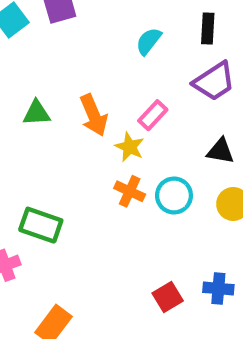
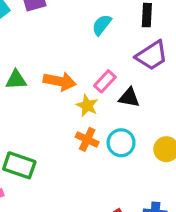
orange arrow: (94, 115) -> (60, 81), turned -56
black triangle: (220, 151) -> (129, 97), moved

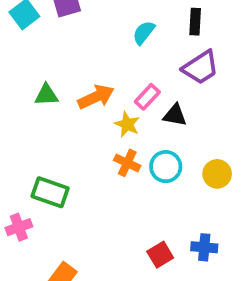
orange arrow: (60, 81) -> (96, 97), turned -36

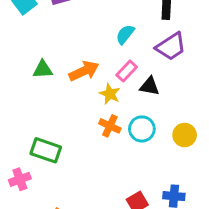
cyan semicircle: (144, 33) -> (125, 34), moved

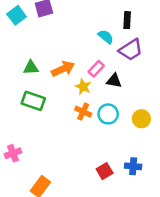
cyan semicircle: (125, 34) -> (106, 37), moved, turned 91
green rectangle: (46, 150) -> (33, 101), moved

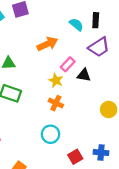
cyan semicircle: (106, 37) -> (76, 25), moved
orange arrow: (63, 69) -> (47, 44), moved
cyan circle: (108, 114) -> (51, 134), moved

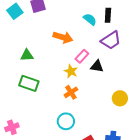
orange arrow: (47, 44) -> (63, 37), turned 42
orange cross: (56, 103) -> (71, 92), turned 32

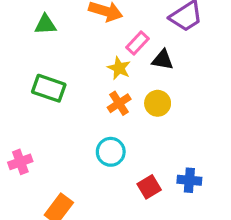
green triangle: (27, 55) -> (45, 25), moved
yellow circle: (120, 98) -> (158, 103), moved

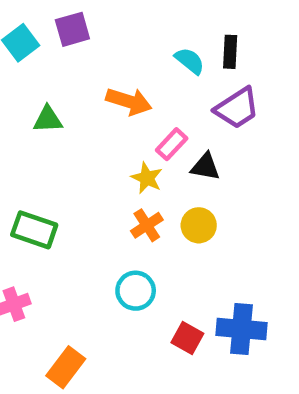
green rectangle: (49, 88) -> (34, 230), moved
blue cross: (189, 180) -> (241, 329), size x1.5
red square: (149, 187) -> (187, 338), turned -30

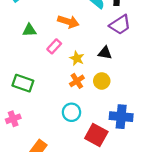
pink rectangle: (172, 144) -> (54, 46), moved
blue cross: (241, 329) -> (121, 117), moved
red square: (187, 338) -> (96, 135), size x1.5

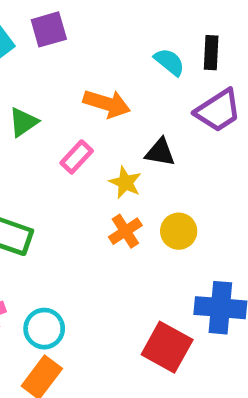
green triangle: (29, 30) -> (23, 122), turned -32
black triangle: (105, 53) -> (160, 152), moved
cyan circle: (71, 112) -> (44, 329), moved

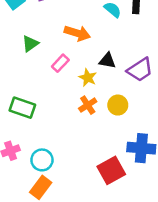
purple trapezoid: (218, 111) -> (140, 70), moved
red square: (167, 347) -> (111, 170), turned 32

